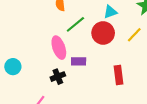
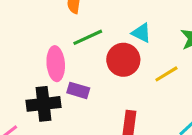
cyan triangle: (110, 12) -> (141, 33), turned 32
black cross: (58, 77) -> (43, 104), size x1.5

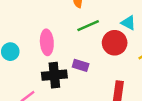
pink ellipse: (56, 64) -> (47, 42), moved

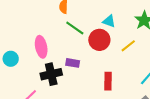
green line: (88, 26) -> (75, 28), turned 66

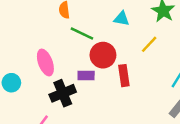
red circle: (99, 40) -> (103, 55), moved
red rectangle: (108, 81) -> (124, 76), moved

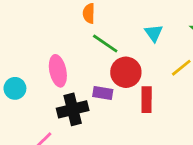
cyan triangle: (121, 19) -> (154, 33), turned 35

